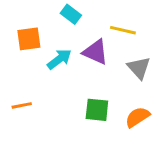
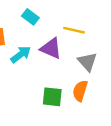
orange semicircle: (137, 117) -> (80, 91), moved, turned -40

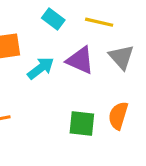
yellow line: (74, 30) -> (99, 22), moved
gray triangle: (87, 62) -> (121, 57), moved

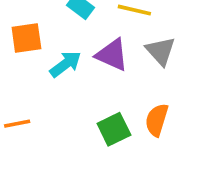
green square: (82, 124) -> (114, 129), turned -32

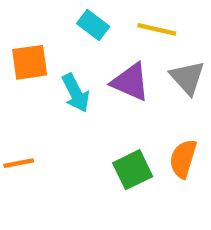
cyan arrow: (66, 64) -> (76, 93), turned 100

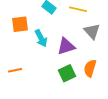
purple triangle: (130, 82) -> (66, 46), moved, turned -42

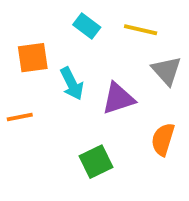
orange line: (15, 70) -> (20, 117), moved
green square: (67, 73) -> (96, 162), moved

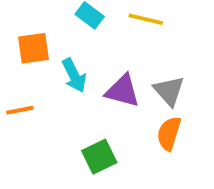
gray triangle: (167, 71) -> (169, 91), moved
purple triangle: (118, 98) -> (123, 91), turned 33

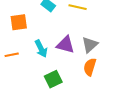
cyan arrow: (74, 75) -> (41, 49), moved
gray triangle: (169, 91) -> (90, 45), turned 30

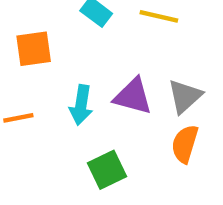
cyan arrow: (41, 49) -> (81, 105), turned 36

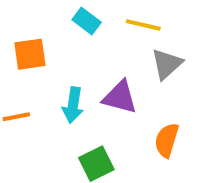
gray triangle: (185, 96) -> (167, 64), moved

